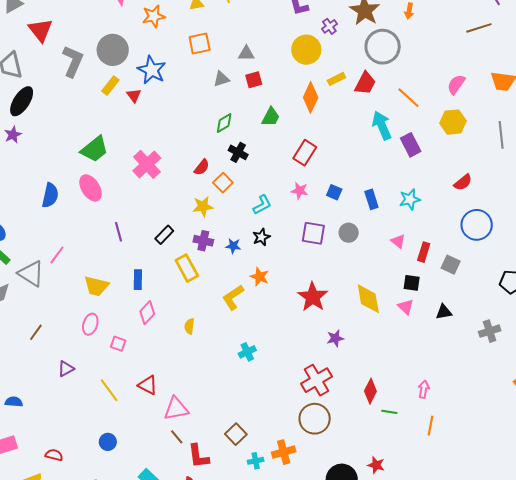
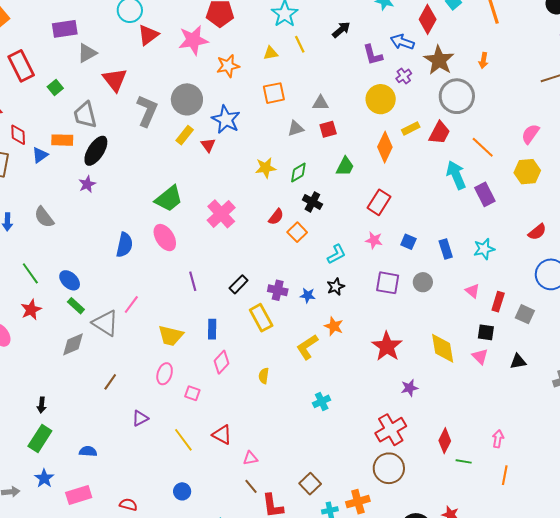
yellow star: (203, 206) -> (266, 168), moved
pink triangle: (176, 409) -> (250, 458), size x0.6

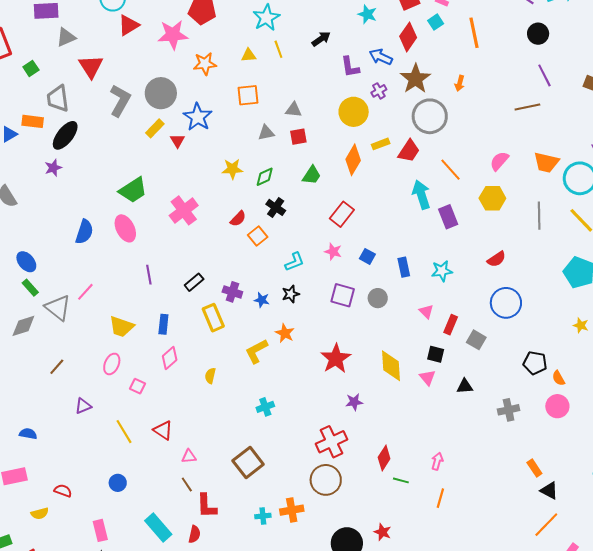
brown square: (310, 484) -> (248, 462), moved, size x1.4

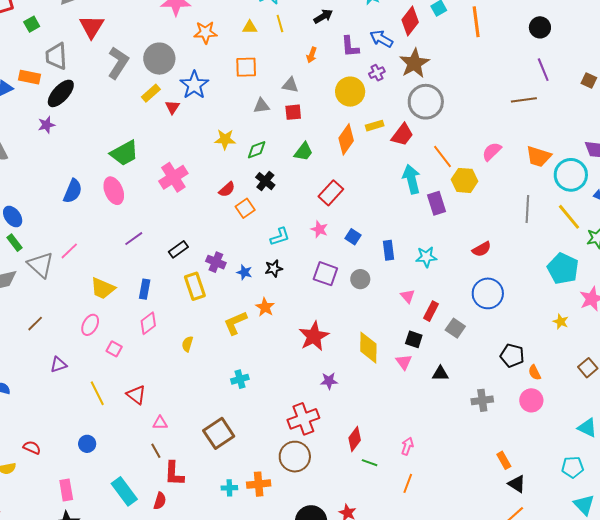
orange arrow: (460, 83) -> (312, 55), moved
yellow hexagon: (492, 198) -> (464, 180), moved
purple line: (149, 275) -> (134, 239), turned 60

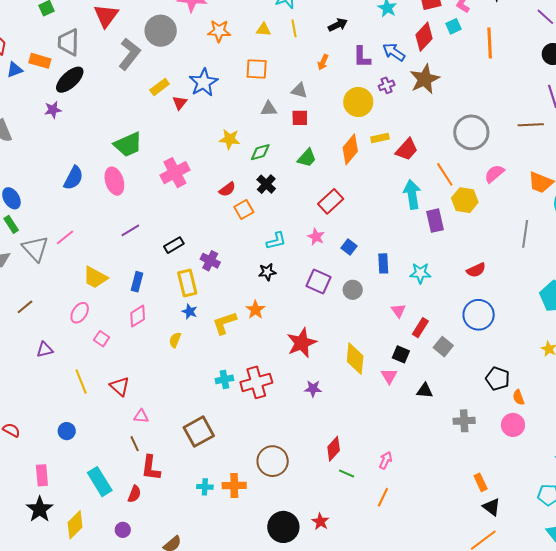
gray circle: (159, 59) -> (161, 31), moved
gray circle: (426, 102) -> (471, 132), moved
blue star: (244, 272) -> (190, 312), moved
red cross: (303, 419) -> (256, 382), moved

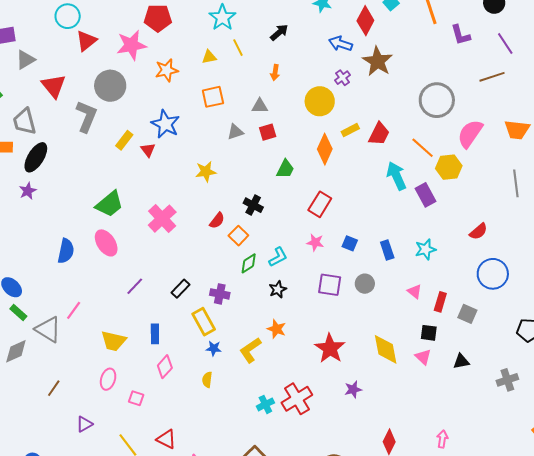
purple L-shape: (362, 57) -> (461, 35), moved
green diamond: (260, 152) -> (249, 263), moved
pink semicircle: (494, 174) -> (470, 134), size x1.4

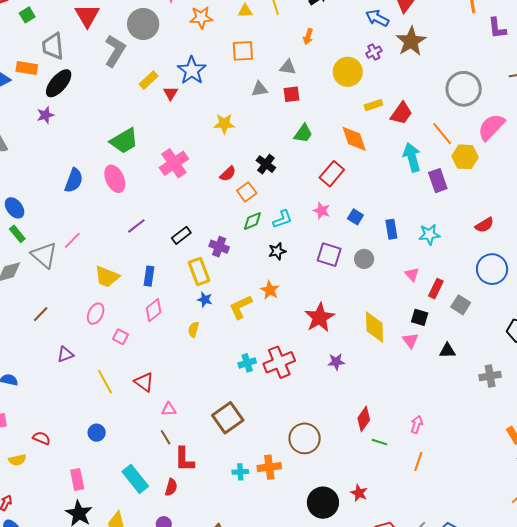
orange diamond: (325, 149) -> (354, 139), moved, turned -52

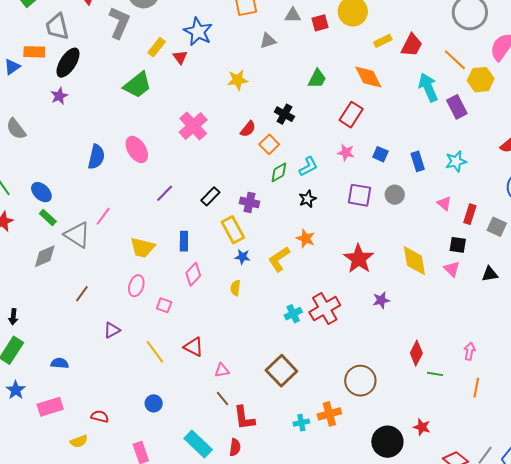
red square: (292, 94) -> (320, 23), moved
green trapezoid: (124, 141) -> (137, 85), moved

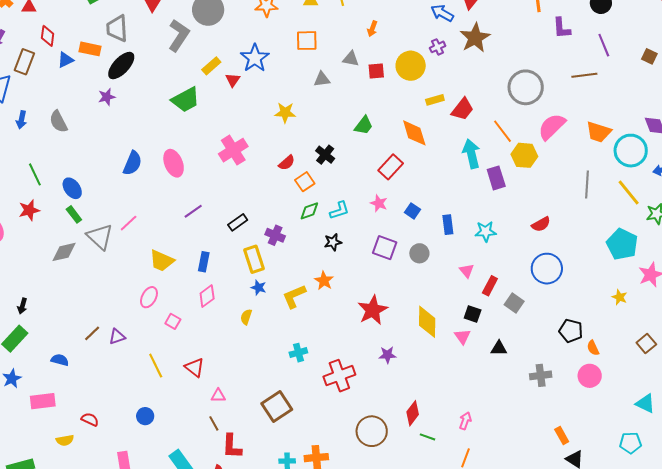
brown line: (82, 294) -> (92, 333), moved
red cross: (325, 309) -> (339, 376), moved
brown circle: (360, 381) -> (372, 431), moved

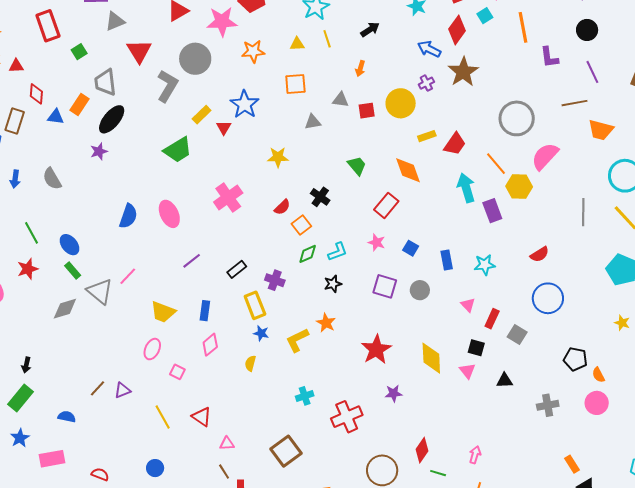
orange rectangle: (90, 49) -> (80, 105), turned -65
blue triangle: (65, 60) -> (56, 117), turned 36
green trapezoid: (364, 125) -> (357, 166), turned -75
orange trapezoid: (599, 132) -> (601, 130), moved

